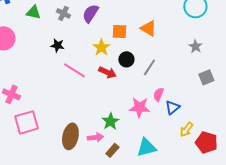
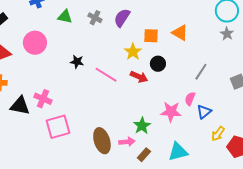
black star: (57, 45) -> (77, 62), moved
gray star: (195, 46) -> (227, 34), moved
gray line: (149, 67) -> (201, 72), moved
brown ellipse: (70, 136) -> (102, 141), turned -30

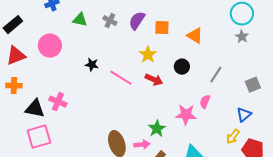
orange square: (151, 36) -> (162, 28), moved
black circle: (158, 64) -> (182, 67), moved
blue triangle: (204, 112) -> (244, 115), moved
pink square: (58, 127) -> (39, 137), moved

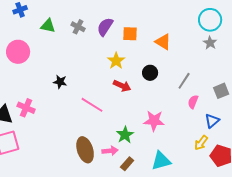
black star: (92, 65) -> (60, 82), moved
pink line: (121, 78) -> (92, 105), moved
pink semicircle: (205, 102) -> (193, 102), moved

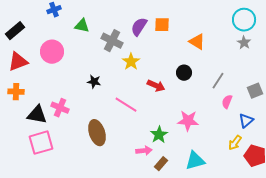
gray cross: (78, 27) -> (112, 41), moved, size x1.5
orange square: (130, 34) -> (162, 25), moved
yellow star: (116, 61) -> (131, 62), moved
brown ellipse: (85, 150) -> (97, 133), moved

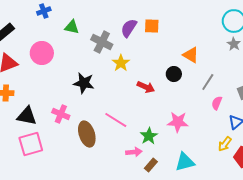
orange triangle: (197, 42) -> (191, 55), moved
black star: (94, 82) -> (84, 83), size x1.5
pink line: (126, 105) -> (116, 120), moved
pink cross: (60, 108) -> (61, 114), moved

